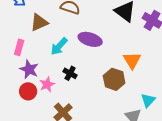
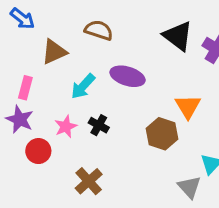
purple star: (29, 69) -> (20, 119), moved
pink star: (47, 84) -> (66, 127), moved

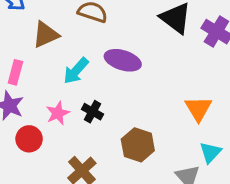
orange triangle: (188, 106) -> (198, 109), moved
brown hexagon: (162, 134) -> (138, 145), moved

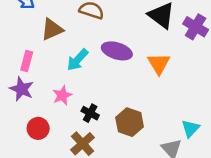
orange triangle: (198, 109) -> (159, 64), moved
black cross: (93, 112) -> (90, 113), moved
red circle: (29, 139) -> (38, 128), moved

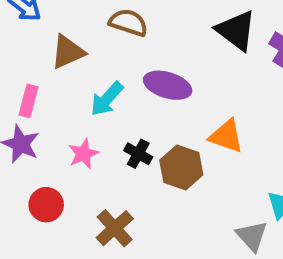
orange triangle: (159, 64) -> (226, 136), moved, turned -40
black cross: (90, 113) -> (138, 154), moved
brown hexagon: (130, 122) -> (181, 167), moved

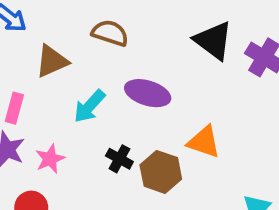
pink star: (83, 154) -> (50, 159), moved

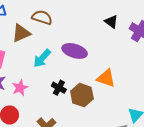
brown semicircle: (110, 33) -> (42, 17), moved
black triangle: (213, 41) -> (111, 22), size x0.6

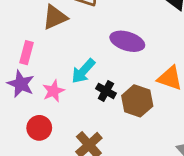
cyan arrow: (42, 58) -> (83, 71), moved

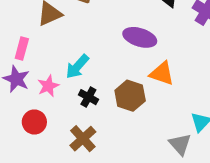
purple ellipse: (127, 41) -> (140, 37), moved
black cross: (106, 91) -> (88, 97), moved

